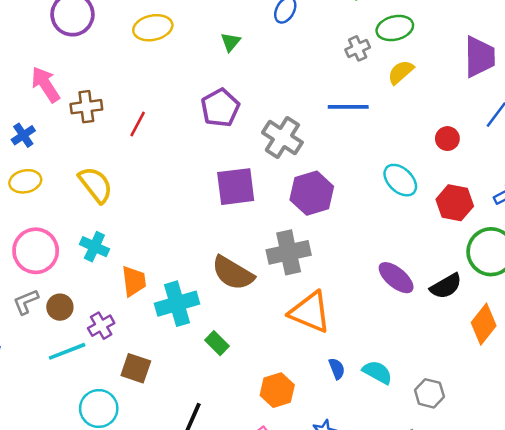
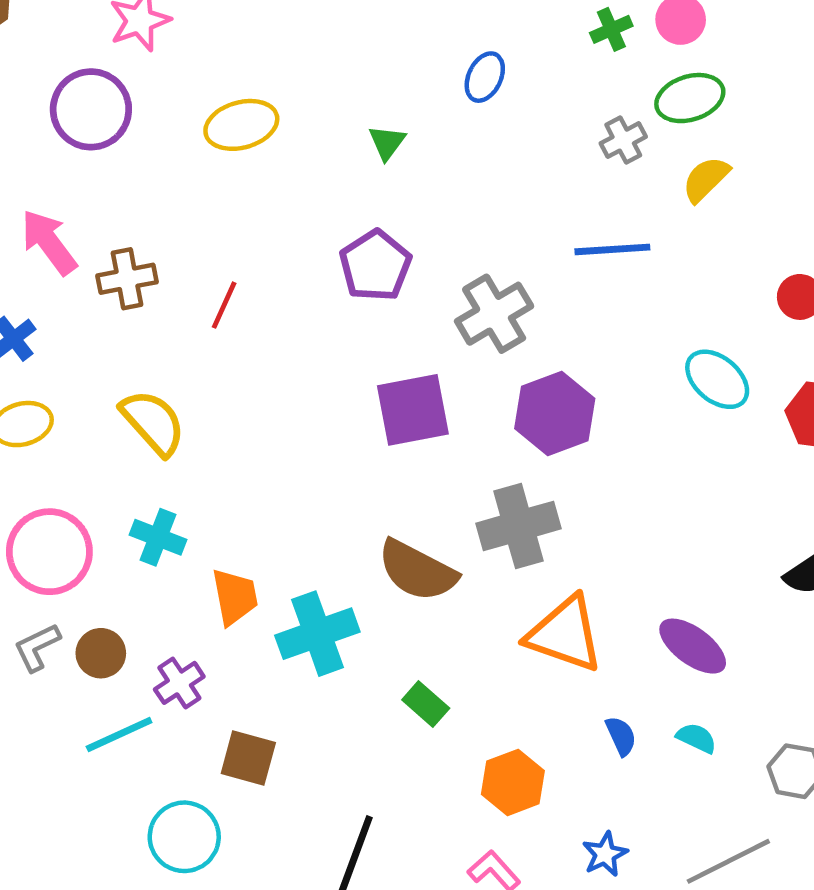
gray cross: (282, 138) -> (494, 314), turned 30
purple ellipse: (396, 278) -> (693, 646), moved
green rectangle: (217, 343) -> (426, 704), moved
cyan semicircle: (377, 372) -> (697, 738), size x0.7

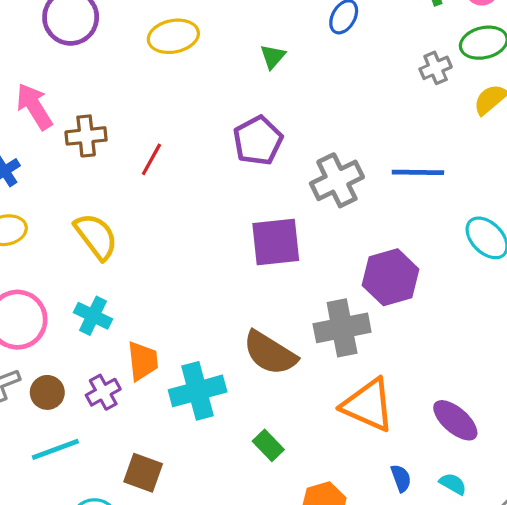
blue line: (612, 249) -> (418, 172), moved
purple hexagon: (555, 413) -> (391, 277), moved
purple cross: (179, 683) -> (103, 392), moved

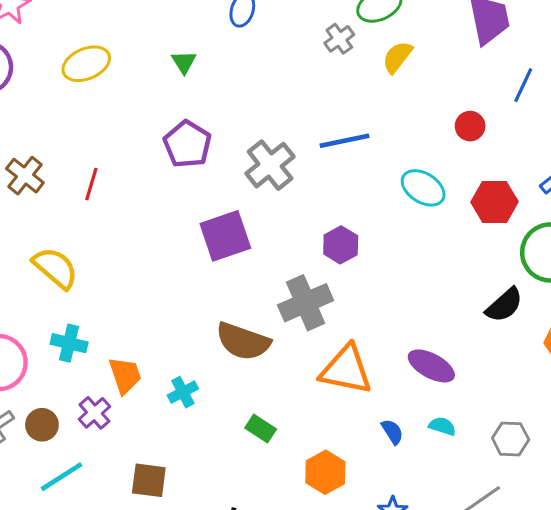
brown cross: (86, 136) -> (25, 176), turned -33
purple hexagon: (391, 277) -> (341, 245), size x0.7
cyan cross: (198, 391) -> (183, 392), size x0.6

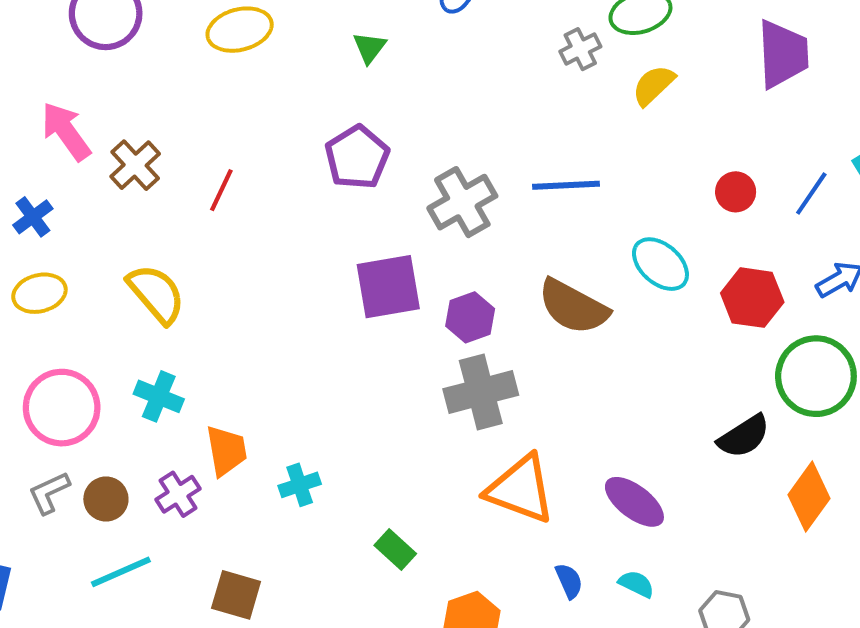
blue line: (523, 85) -> (811, 193), moved
purple hexagon: (341, 245) -> (470, 317), moved
brown semicircle: (243, 341) -> (573, 307), moved

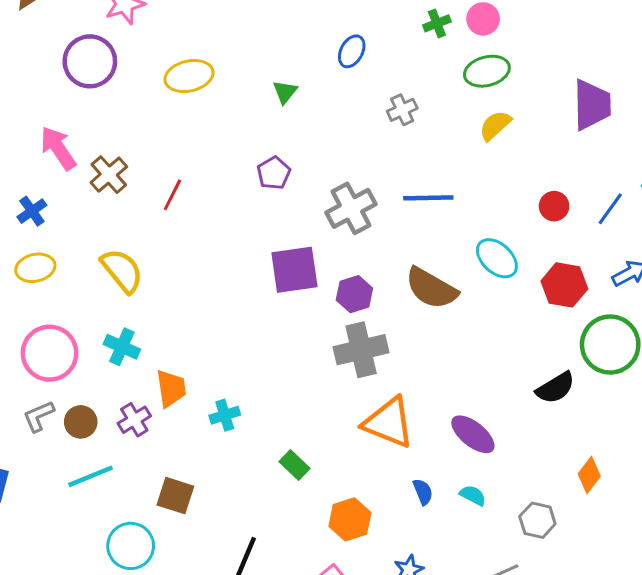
gray cross: (580, 49) -> (402, 110), moved
purple pentagon: (357, 157) -> (274, 173), size x0.7
orange diamond: (809, 497) -> (589, 475), moved, size x0.7

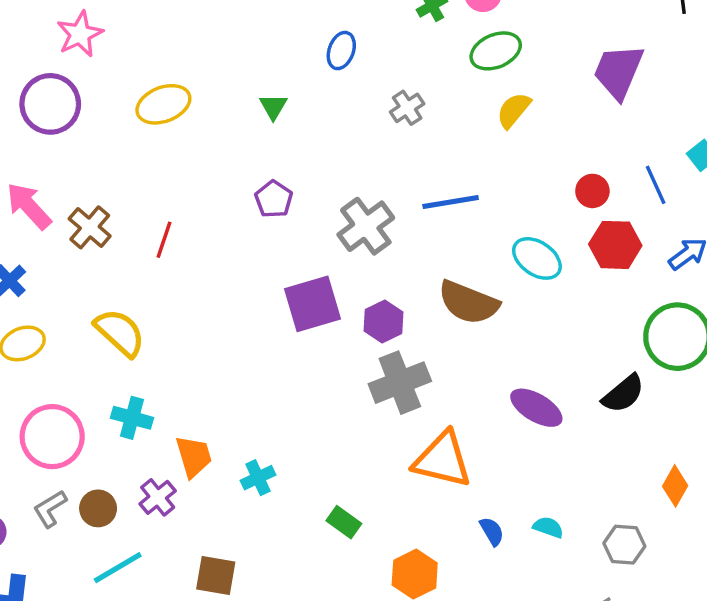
purple trapezoid: (592, 105) -> (618, 72), turned -148
blue line: (610, 209) -> (656, 185), turned -52
red hexagon: (564, 285) -> (615, 245), moved
purple ellipse: (473, 434) -> (536, 408), moved

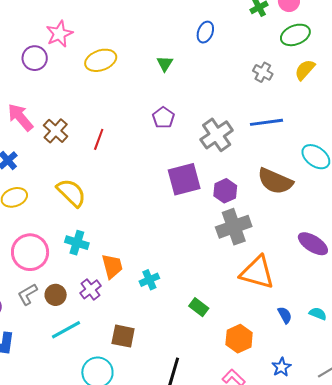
pink star: (80, 34) -> (59, 34), moved
purple circle: (50, 104) -> (35, 58), size x0.7
gray cross: (407, 108) -> (263, 72), moved, turned -30

